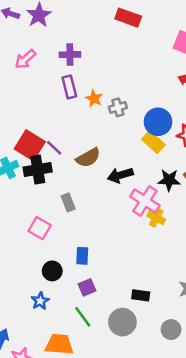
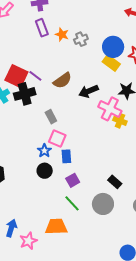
pink square: (40, 228) -> (57, 139), moved
black rectangle: (141, 295) -> (115, 182), turned 40
blue star: (40, 301) -> (44, 151), moved

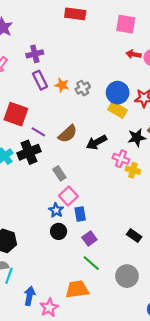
red square: (16, 76) -> (16, 114), moved
pink cross: (110, 109) -> (121, 159), size x0.7
pink square: (57, 139) -> (68, 196), turned 30
gray circle: (103, 204) -> (127, 276), moved

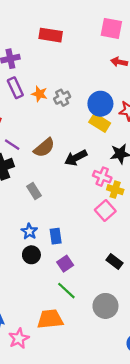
red rectangle: (75, 14) -> (51, 35), moved
pink square: (68, 196) -> (105, 211), moved

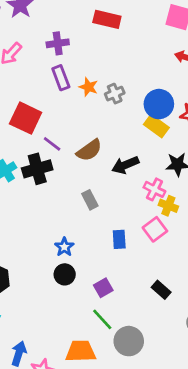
gray rectangle: (34, 191) -> (90, 200), moved
blue rectangle: (56, 236) -> (119, 239), moved
gray circle: (105, 306) -> (129, 341), moved

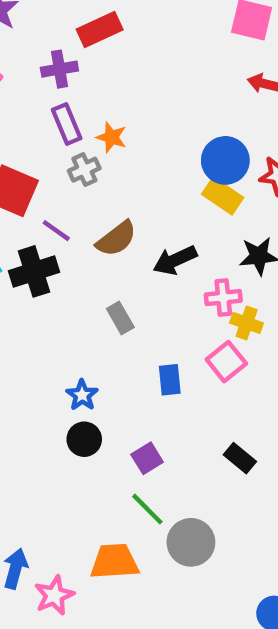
red rectangle: (107, 19) -> (100, 30), moved, turned -36
gray cross: (115, 94) -> (84, 170), moved
pink cross: (154, 189) -> (223, 298), turned -30

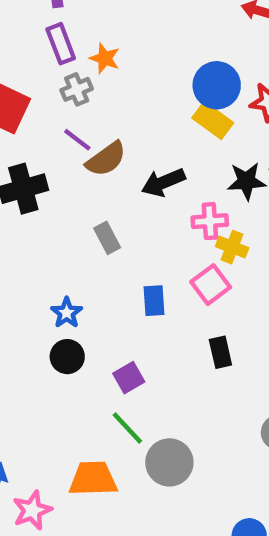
purple line: (56, 231) -> (77, 140), moved
black rectangle: (240, 458) -> (220, 352), moved, turned 36

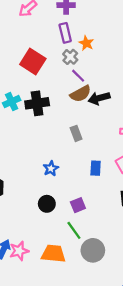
gray cross: (77, 89) -> (70, 57), turned -32
purple line: (77, 140) -> (78, 76), moved
black arrow: (163, 182) -> (99, 98), moved
black circle: (67, 357) -> (47, 204), moved
pink star: (32, 510) -> (19, 251), moved

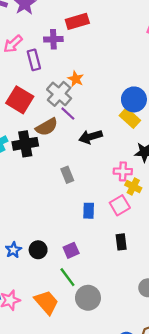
purple rectangle: (65, 33) -> (34, 60), moved
gray cross: (70, 57) -> (59, 94), size x1.5
brown semicircle: (81, 94) -> (47, 127), moved
blue star: (51, 169) -> (13, 250), moved
orange trapezoid: (53, 254) -> (46, 302), turned 45

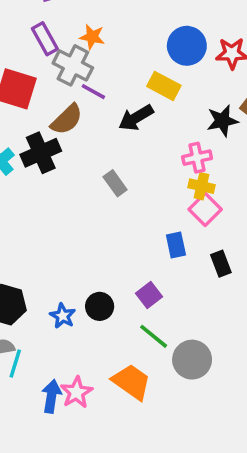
purple rectangle: (34, 60) -> (45, 39), moved
yellow rectangle: (130, 118) -> (164, 86), moved
yellow cross: (133, 186) -> (201, 186), moved
blue rectangle: (89, 211) -> (176, 245), moved

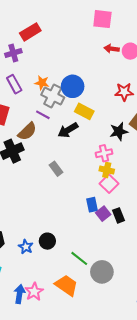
blue circle: (187, 46) -> (73, 86), moved
gray cross: (73, 65) -> (53, 96), moved
purple square: (149, 295) -> (103, 214), moved

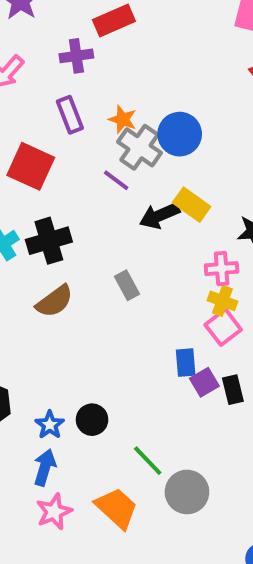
yellow rectangle: (84, 111) -> (192, 205), moved
brown semicircle: (27, 131) -> (55, 301), moved
blue arrow: (19, 294) -> (45, 467), moved

